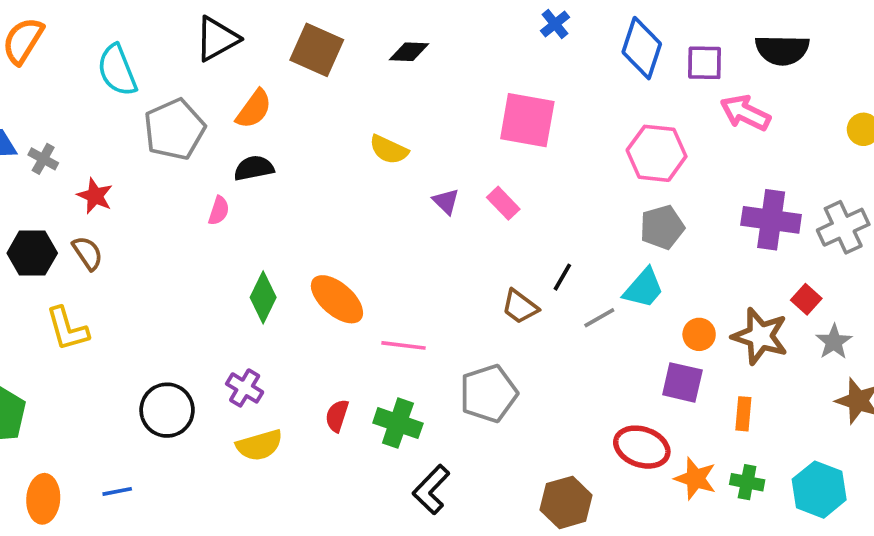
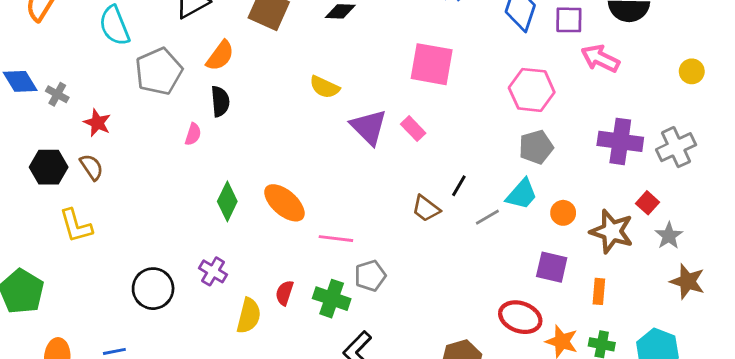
black semicircle: (254, 168) -> (220, 101), turned 96
purple triangle: (446, 201) -> (369, 127), size x1.8
orange circle: (699, 334) -> (563, 213), moved
gray pentagon: (488, 393) -> (370, 276), moved, size x0.7
yellow semicircle: (259, 445) -> (249, 316), moved, turned -60

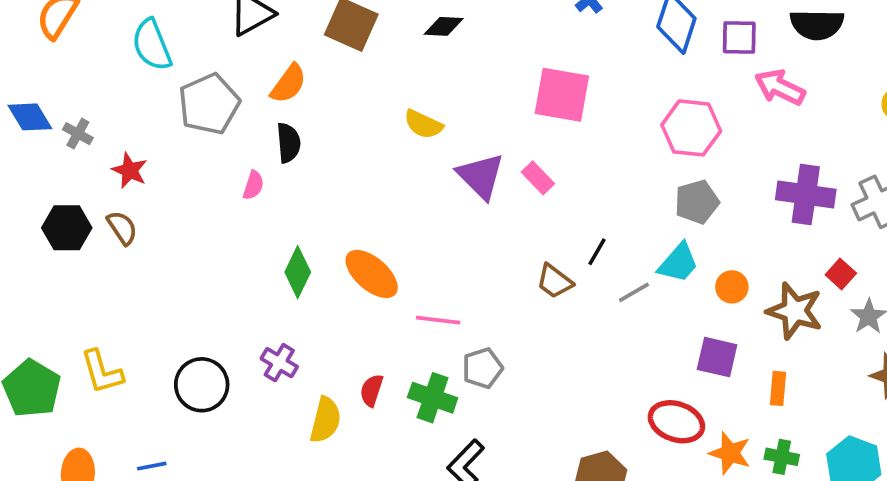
yellow L-shape: (76, 226) -> (102, 372), moved

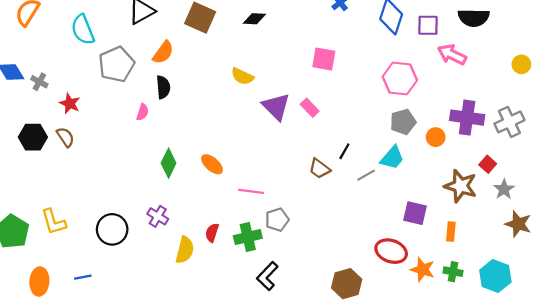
pink square: (562, 95) -> (324, 59), size x0.7
orange ellipse: (372, 274) -> (212, 164), size x0.7
orange circle: (732, 287) -> (436, 137), moved
green cross: (433, 398) -> (248, 237), turned -32

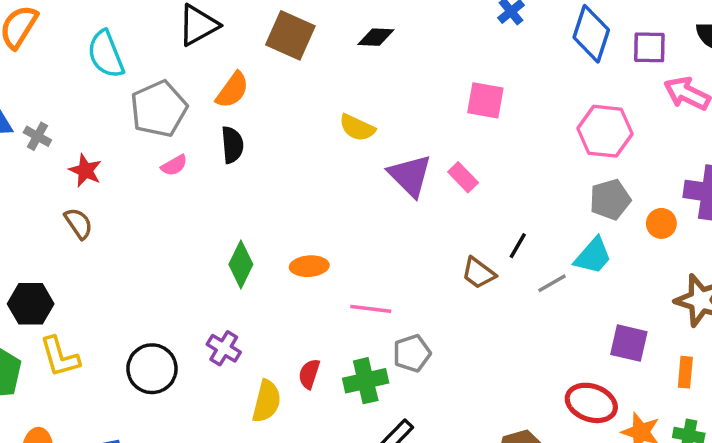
pink semicircle: (143, 112) -> (174, 165), moved, turned 42
black hexagon: (33, 137) -> (31, 304), moved
orange ellipse: (212, 164) -> (309, 266), turned -45

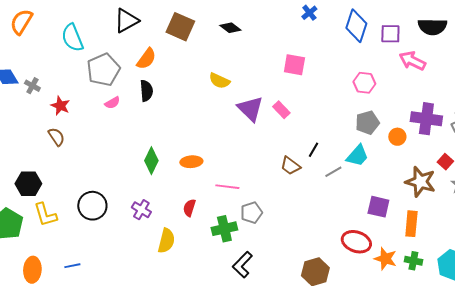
black diamond: (376, 37) -> (230, 28), turned 35
pink hexagon: (605, 131) -> (364, 83), size x0.7
black circle: (152, 369) -> (92, 206), moved
orange rectangle: (685, 372) -> (411, 224), size x1.4
red semicircle: (309, 374) -> (189, 208), moved

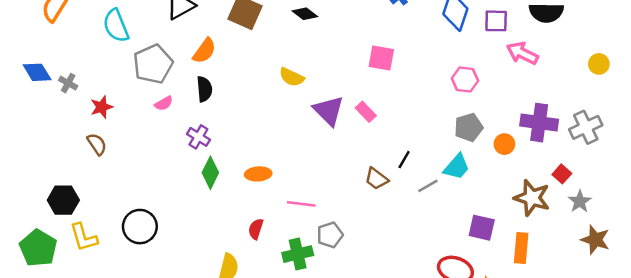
red star: (60, 106) -> (102, 107), turned 30
purple cross: (141, 210) -> (198, 137), moved

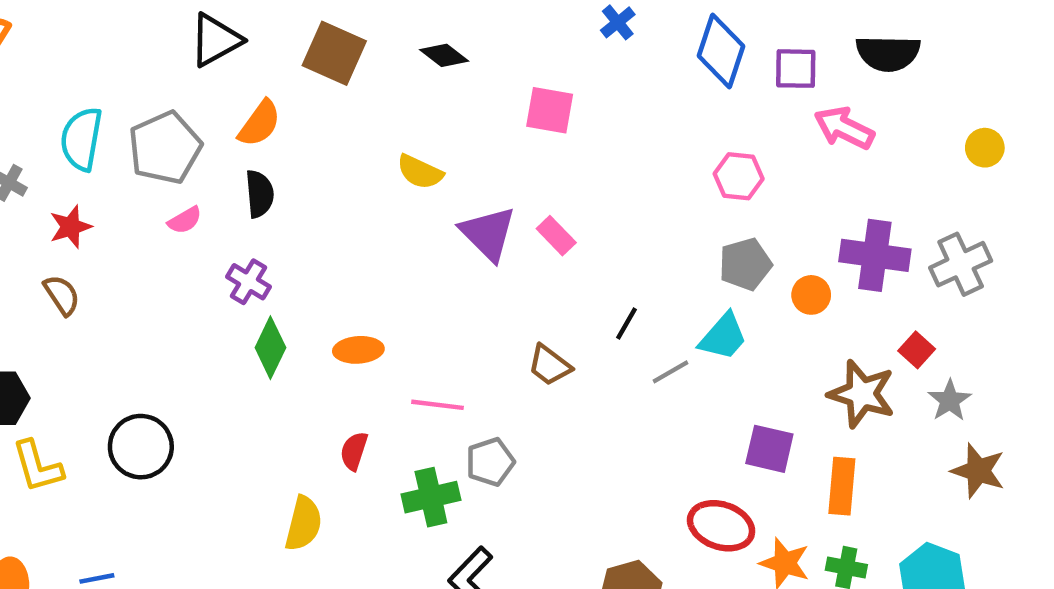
cyan semicircle: (116, 26) -> (81, 139), moved, turned 32
pink square: (381, 58) -> (550, 110), moved
brown trapezoid: (377, 179) -> (550, 365), moved

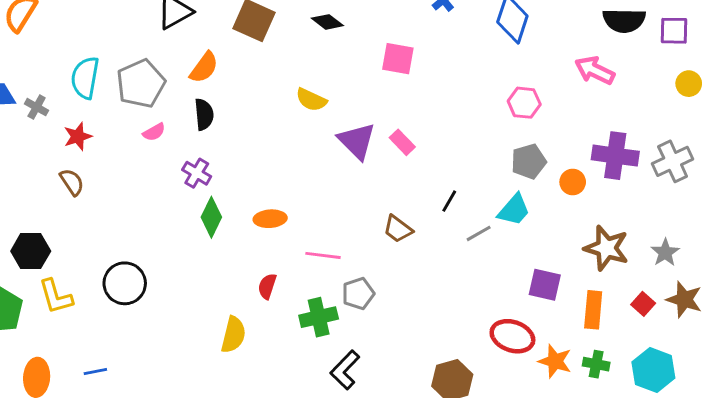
purple square: (796, 69) -> (674, 31), moved
red square: (917, 350) -> (643, 304), moved

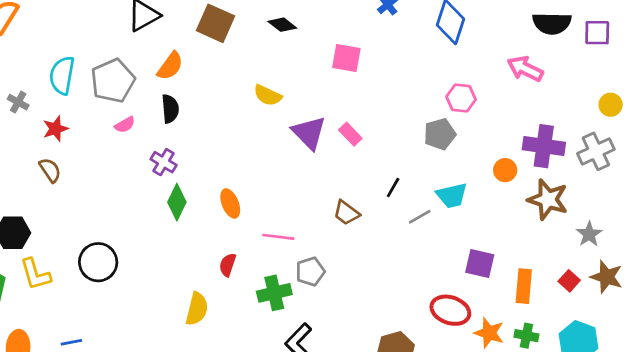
yellow circle: (689, 84) -> (611, 105), moved
gray pentagon: (529, 161) -> (440, 134), moved
cyan trapezoid: (514, 210) -> (452, 195), turned 36
orange ellipse: (270, 219) -> (230, 203), turned 72
brown star: (606, 248) -> (548, 199), moved

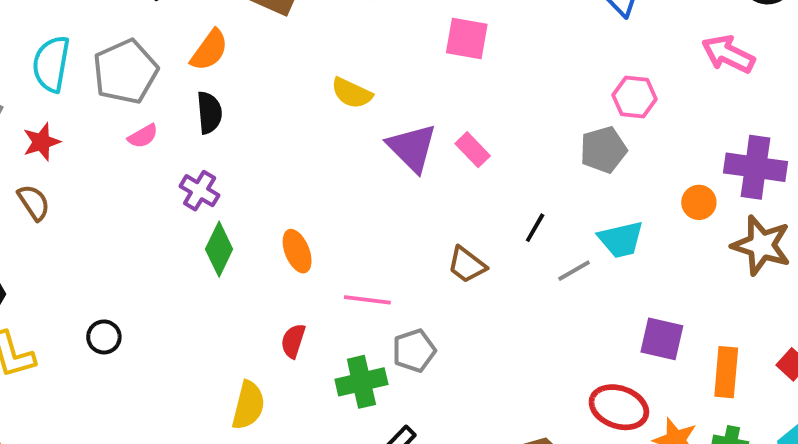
black circle: (98, 262) -> (104, 337), size x0.6

